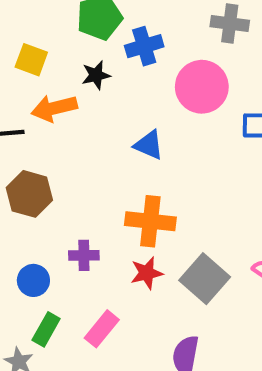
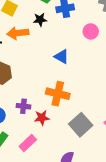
pink circle: (202, 87) -> (91, 31), size x0.6
red star: (147, 273) -> (42, 118), moved

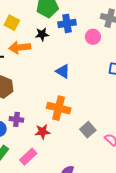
pink circle: (91, 31) -> (93, 37), moved
purple cross: (23, 106) -> (16, 119), moved
gray square: (81, 125) -> (88, 130), moved, size x0.7

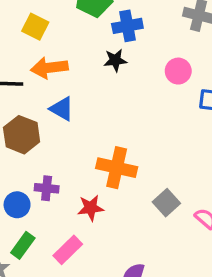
black star: (42, 34) -> (115, 60), moved
pink circle: (93, 37) -> (178, 71), moved
blue triangle: (63, 71) -> (62, 109), moved

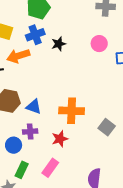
blue cross: (127, 26) -> (35, 35), moved
blue triangle: (62, 109) -> (34, 107), moved

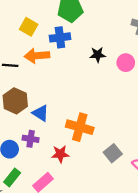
black star: (59, 44) -> (98, 55), moved

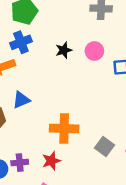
blue triangle: (41, 113) -> (21, 100), moved, turned -42
purple cross: (31, 139) -> (20, 163), moved

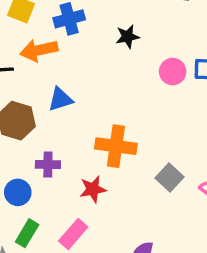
pink circle: (94, 51) -> (173, 72), moved
purple cross: (20, 163) -> (48, 164), moved

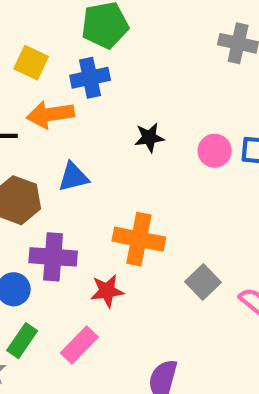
black star: (128, 37) -> (149, 137), moved
purple cross: (48, 164) -> (53, 257), size x1.5

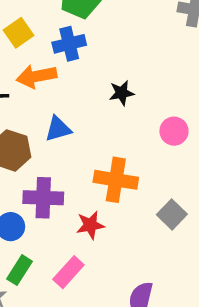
yellow square: (31, 63) -> (18, 33), turned 32
pink circle: (215, 151) -> (174, 131), moved

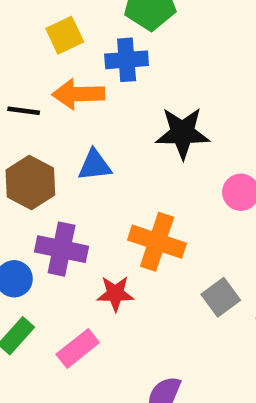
black star: (122, 93) -> (183, 133), size x1.6

